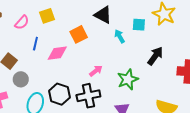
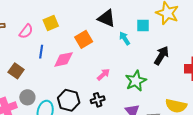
gray circle: (21, 79) -> (27, 97), moved
black cross: (88, 96) -> (98, 100), size x0.6

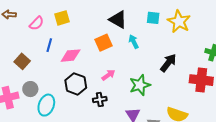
cyan square: (143, 25) -> (153, 18), moved
orange square: (84, 39) -> (103, 43), moved
black hexagon: (69, 100) -> (76, 84), moved

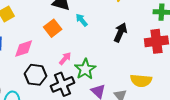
green star: (140, 85) -> (85, 69), moved
black cross: (100, 100) -> (62, 84), size x1.6

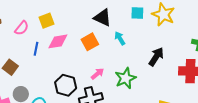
pink diamond: (24, 49) -> (58, 41), moved
green star: (85, 69) -> (126, 78), moved

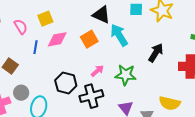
pink semicircle: (22, 28) -> (21, 27), turned -70
cyan arrow: (120, 38) -> (119, 35), size x1.6
green star: (126, 78) -> (126, 75), turned 30

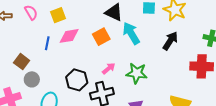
pink semicircle: (21, 27) -> (31, 12), moved
black arrow: (156, 53) -> (170, 41), moved
gray circle: (21, 93) -> (32, 79), moved

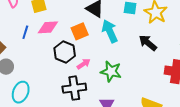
black arrow: (170, 41) -> (148, 43), turned -90
black hexagon: (77, 80) -> (65, 52), moved

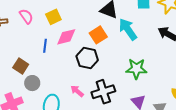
pink arrow: (84, 64) -> (77, 91), moved, turned -96

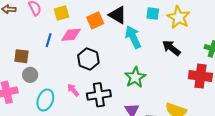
orange square: (98, 35) -> (95, 20), moved
brown square: (21, 66) -> (21, 56), turned -35
green star: (136, 69) -> (135, 77), turned 30

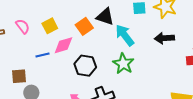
blue line: (49, 40) -> (43, 55), turned 72
black arrow: (171, 48) -> (164, 38), turned -30
green star: (135, 77) -> (123, 64), moved

